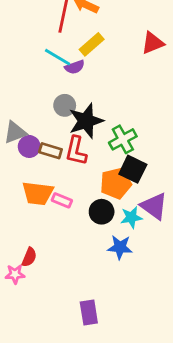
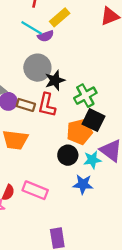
gray circle: (65, 105) -> (37, 68), size x1.5
black star: (86, 121) -> (55, 80), size x0.7
pink rectangle: (62, 200) -> (35, 190), moved, size x1.5

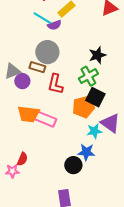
black star: (55, 80) -> (97, 55), moved
brown rectangle: (26, 105) -> (37, 67), moved
black circle: (68, 155) -> (73, 165), moved
pink rectangle: (35, 190) -> (45, 119), moved

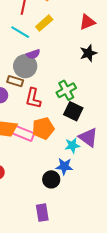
purple semicircle: (54, 25) -> (33, 54), moved
black star: (97, 55) -> (88, 53), moved
orange pentagon: (83, 107) -> (43, 128), moved

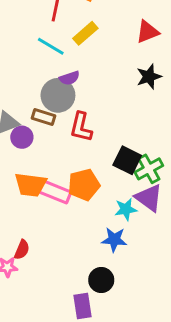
green cross: (66, 90) -> (149, 169), moved
red L-shape: (33, 98) -> (81, 127), moved
black circle: (51, 179) -> (101, 280), moved

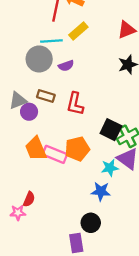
cyan line: (51, 46) -> (51, 41), turned -35
gray circle: (58, 95) -> (39, 59), moved
orange trapezoid: (31, 185) -> (36, 149), turned 60

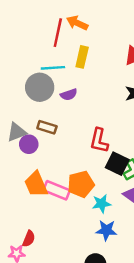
yellow rectangle: (78, 31) -> (82, 57), turned -36
red L-shape: (75, 104) -> (99, 141), moved
cyan star: (110, 168) -> (101, 204), moved

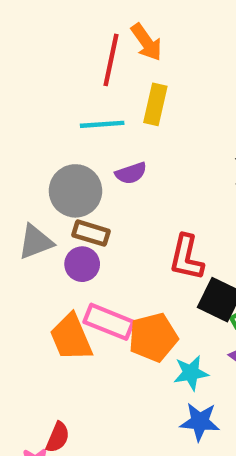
orange arrow: (77, 23) -> (146, 42), turned -150
gray circle: (40, 87) -> (75, 191), moved
purple circle: (29, 144) -> (82, 264), moved
pink rectangle: (57, 190) -> (109, 322), moved

